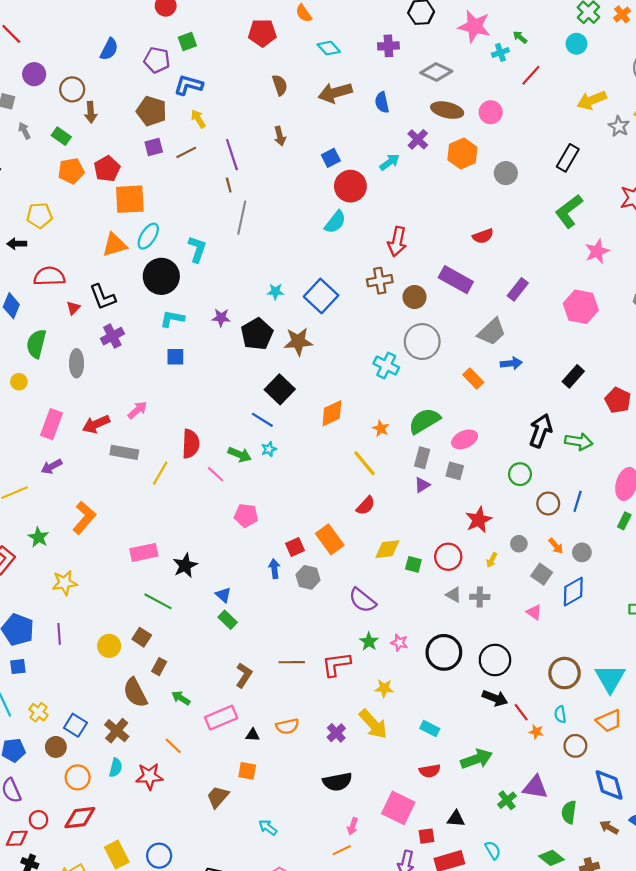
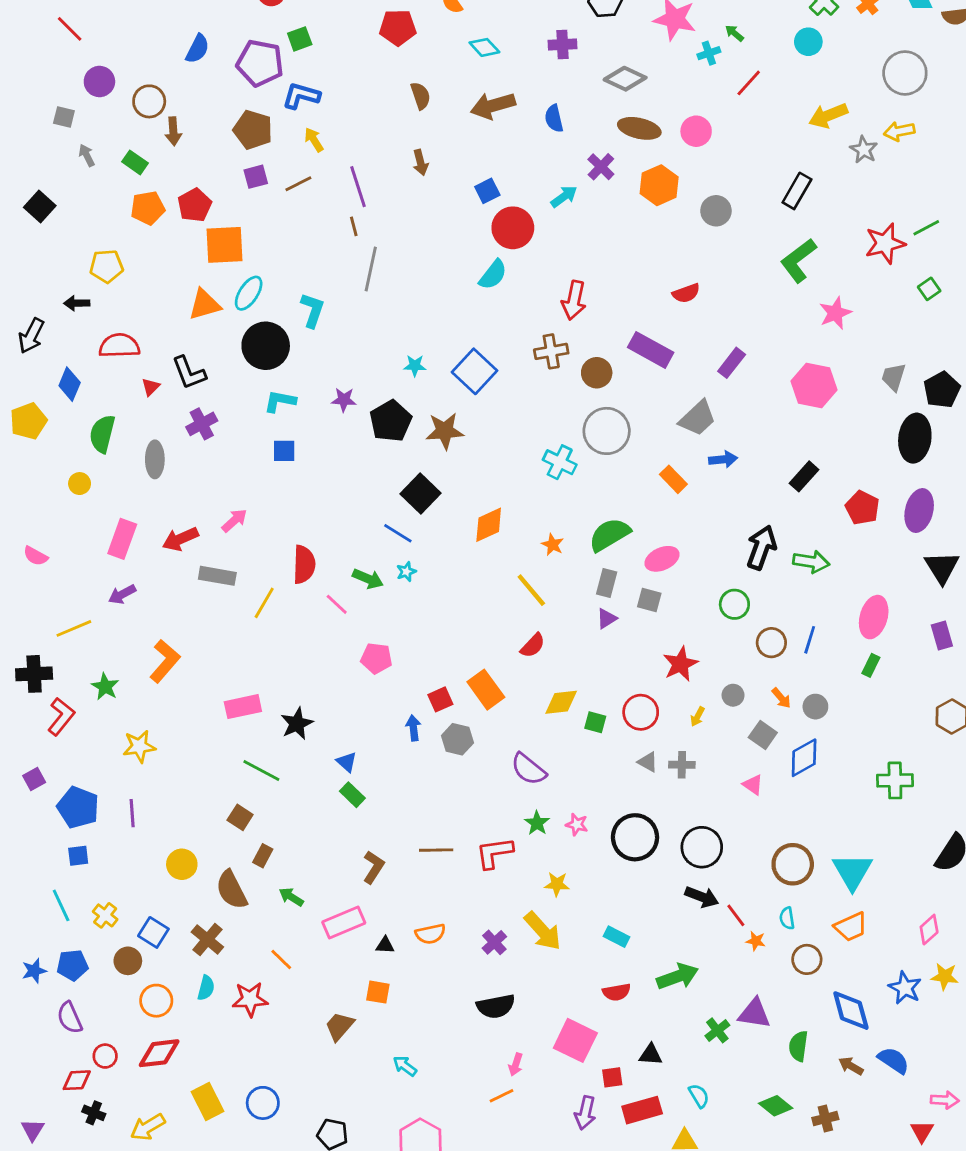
purple pentagon: (157, 60) -> (260, 63), size x1.4
yellow circle: (109, 646) -> (182, 864), moved

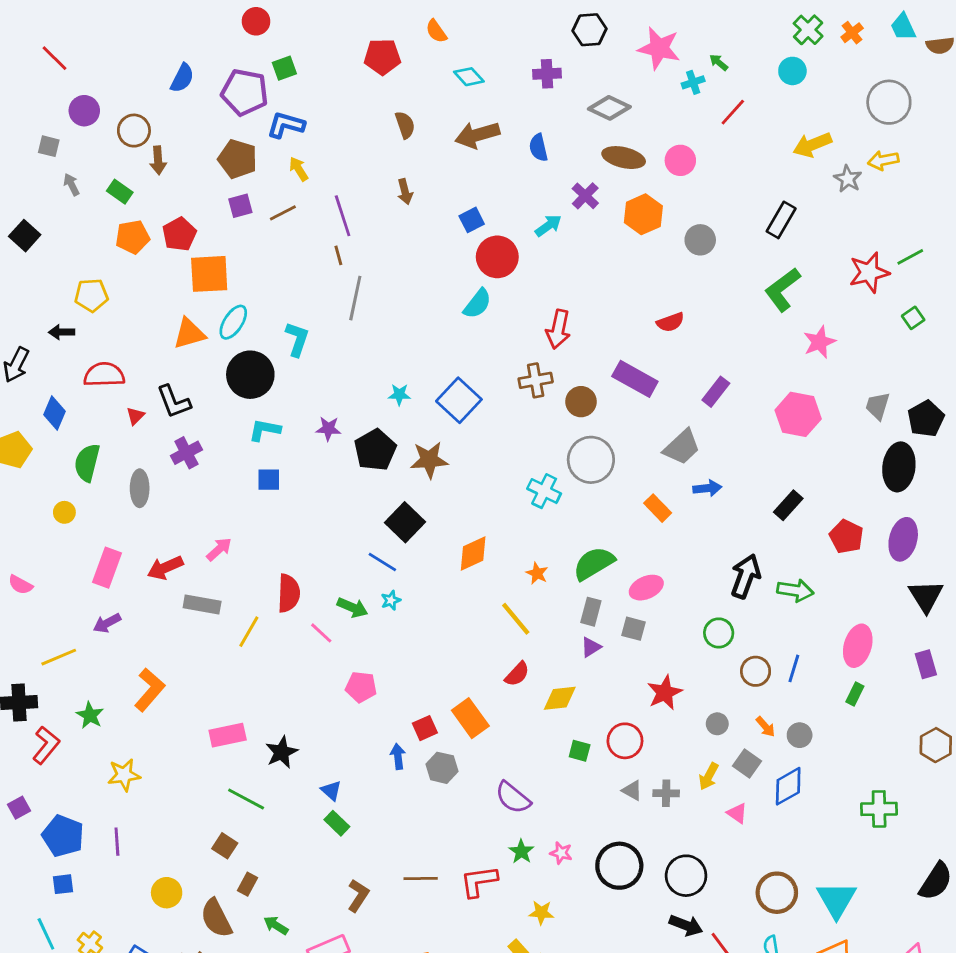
yellow diamond: (561, 702) -> (560, 698), moved
yellow arrow: (698, 717) -> (709, 776), moved, size x1.4

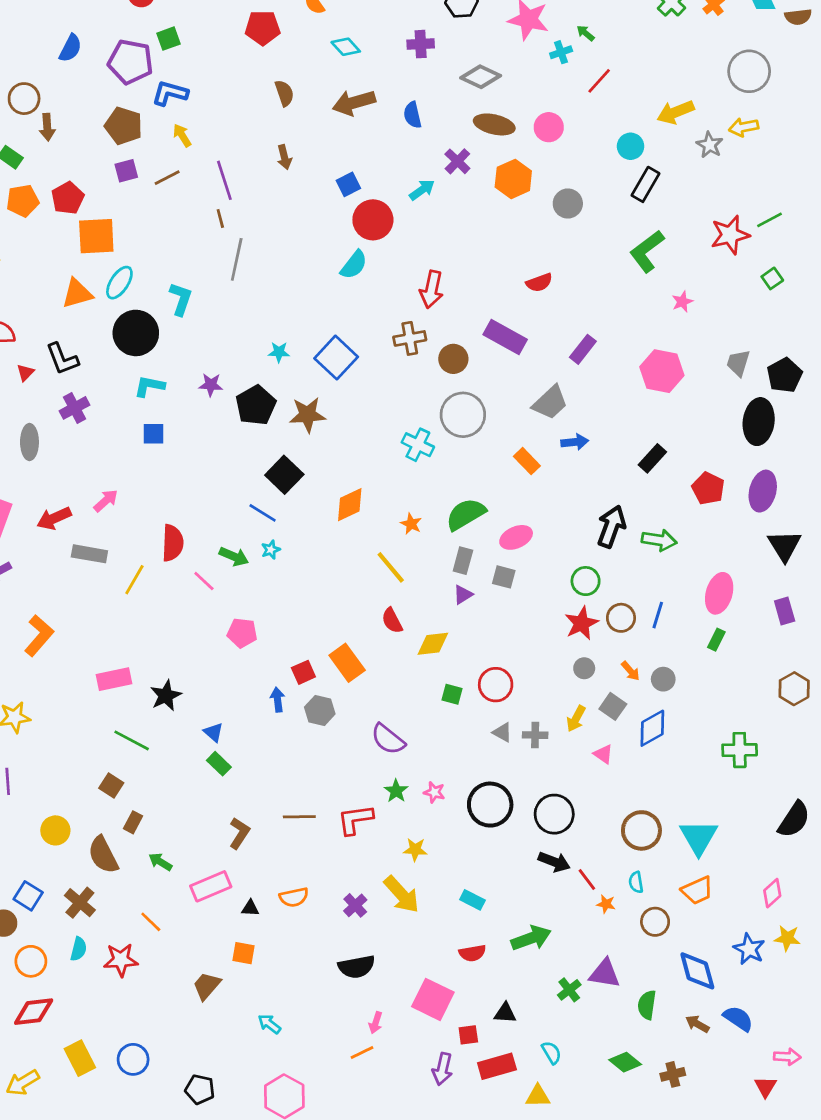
cyan circle: (792, 71) -> (631, 146), moved
pink star: (819, 342) -> (682, 302), size x0.7
red semicircle: (517, 674) -> (392, 621), turned 110
red star: (665, 693) -> (581, 623), moved

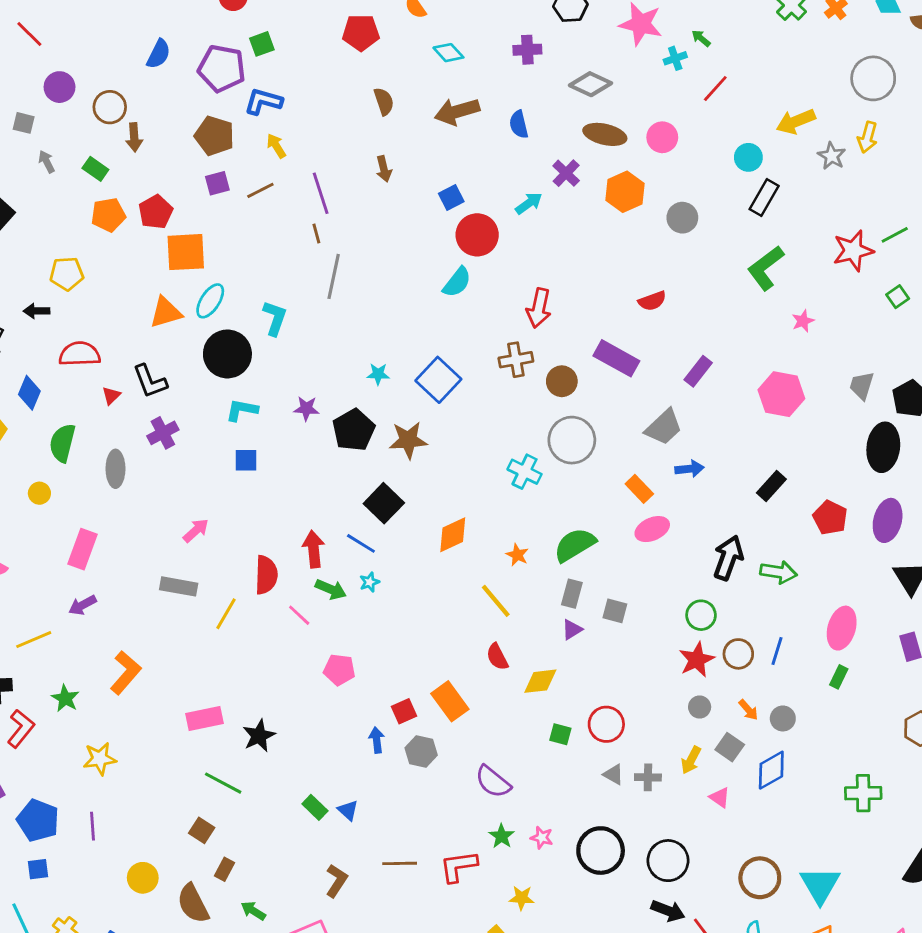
yellow arrow: (744, 127) -> (867, 137), turned -64
red arrow: (54, 518) -> (314, 549), moved, turned 108
pink ellipse: (516, 537) -> (652, 529), moved
blue triangle: (213, 732) -> (348, 810), moved

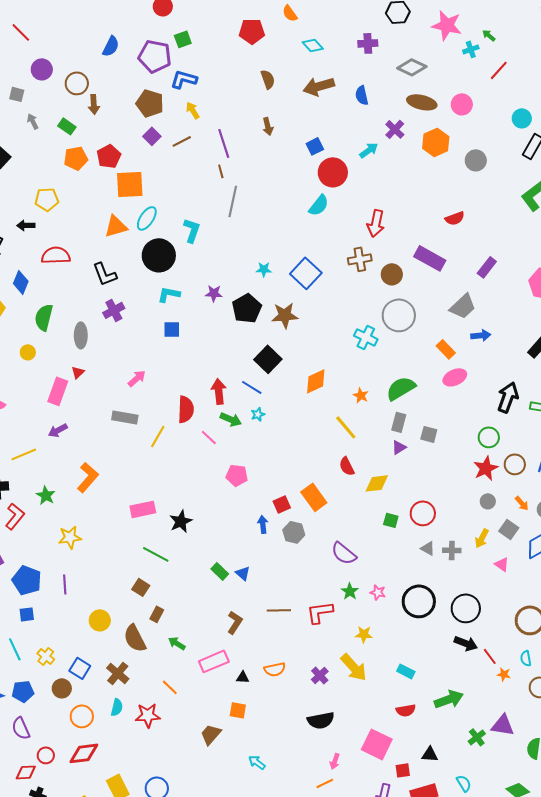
purple square: (217, 183) -> (152, 136), turned -30
red triangle: (111, 396) -> (78, 372), moved

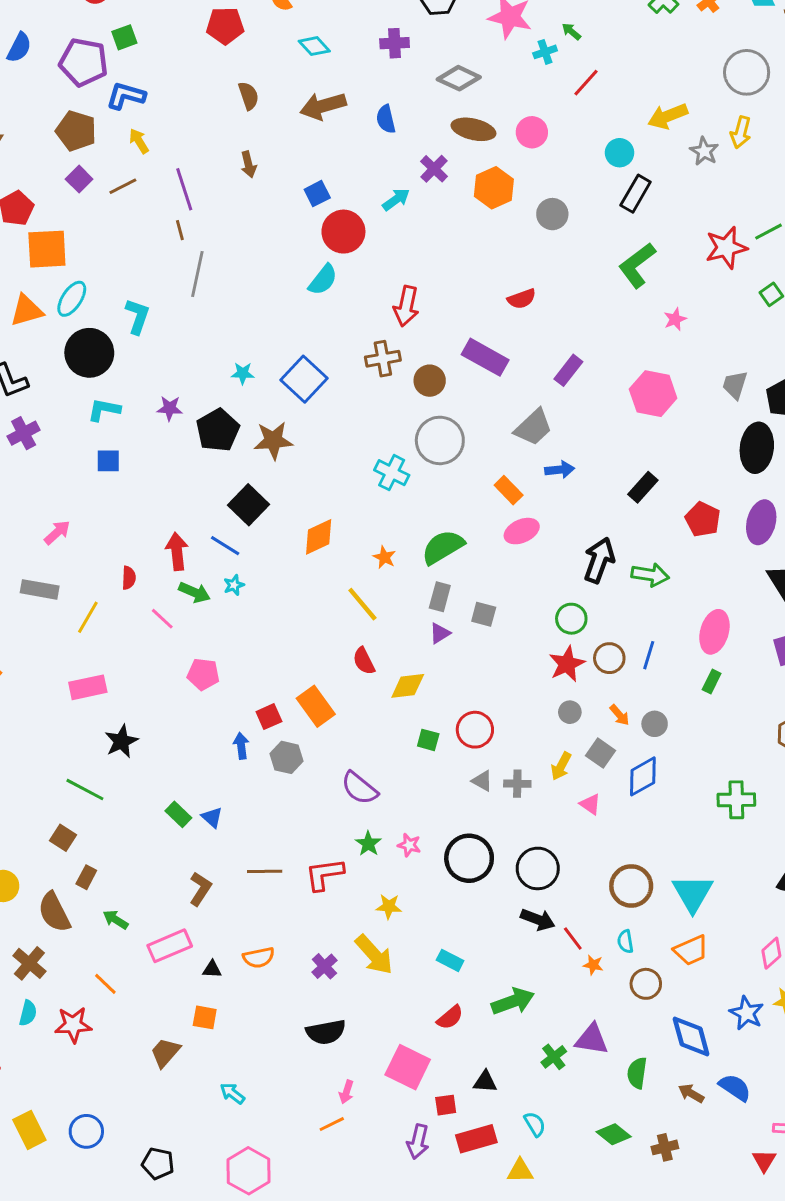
red semicircle: (186, 409) -> (129, 578), size x0.6
pink rectangle: (143, 509) -> (88, 687), moved
red semicircle: (406, 710) -> (450, 1017), turned -30

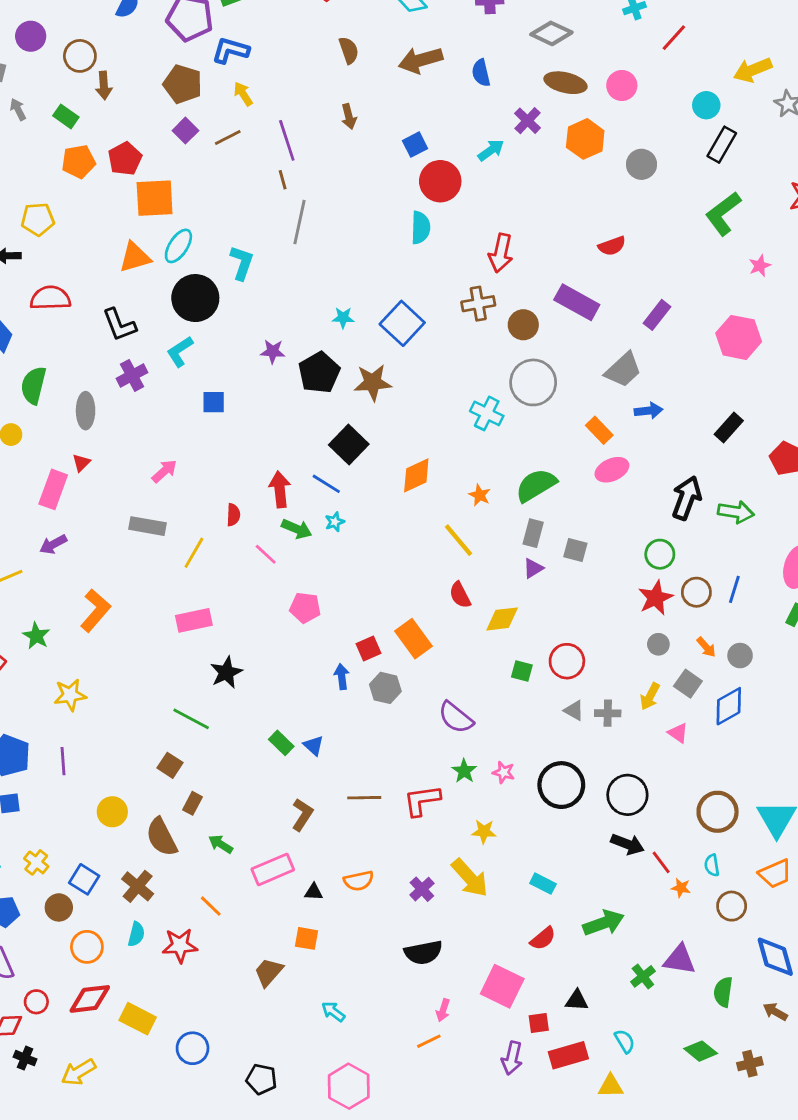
cyan semicircle: (323, 280) -> (421, 228), turned -36
cyan L-shape: (104, 410) -> (180, 352), moved, turned -44
yellow rectangle: (29, 1130) -> (138, 1019), moved, turned -36

